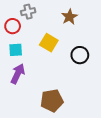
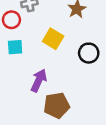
purple arrow: (18, 74) -> (39, 80), moved

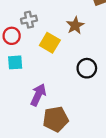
yellow square: (53, 39) -> (50, 43), moved

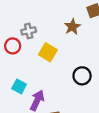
brown star: (75, 25) -> (72, 27), moved
cyan square: (15, 62) -> (19, 86), moved, turned 32

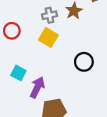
gray cross: (29, 31) -> (50, 15), moved

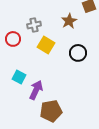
gray cross: (50, 15) -> (34, 25), moved
black circle: (84, 62) -> (78, 53), moved

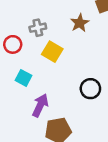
black circle: (78, 53) -> (90, 89), moved
cyan square: (19, 77) -> (23, 78), moved

